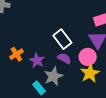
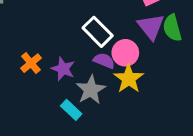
pink circle: (88, 57) -> (125, 53), moved
yellow star: (90, 73) -> (129, 79), moved

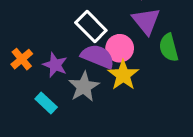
green semicircle: (172, 28) -> (169, 48), moved
purple semicircle: (104, 61) -> (98, 56), size x1.5
cyan rectangle: (71, 110) -> (46, 103), moved

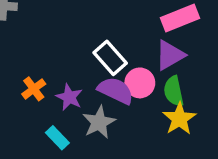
purple triangle: (146, 21) -> (170, 55), turned 36
green semicircle: (169, 48) -> (174, 91), moved
yellow star: (123, 75) -> (179, 119), moved

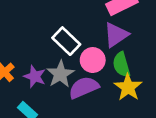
purple semicircle: (116, 91) -> (84, 88), moved, turned -44
gray star: (99, 122) -> (60, 74), moved

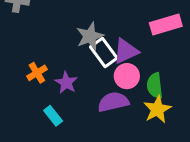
purple triangle: (116, 35) -> (126, 51), moved
gray star: (60, 74) -> (90, 36), moved

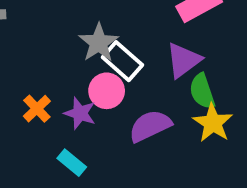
purple triangle: (126, 51) -> (183, 60), moved
pink circle: (127, 76) -> (107, 91), moved

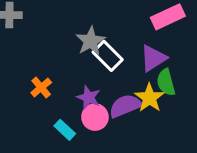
pink circle: (107, 91) -> (95, 117), moved
purple star: (80, 113) -> (89, 97), moved
yellow star: (213, 123) -> (149, 98), moved

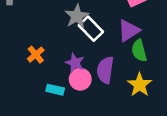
yellow star: (149, 98) -> (140, 85), moved
purple semicircle: (125, 106) -> (105, 70), turned -60
cyan rectangle: (65, 130) -> (55, 90), turned -30

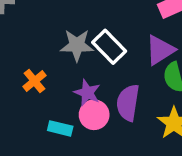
gray star: (77, 16) -> (77, 45), moved, turned 30

